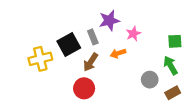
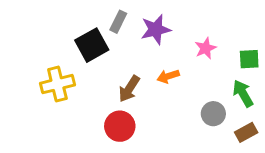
pink star: (133, 34) -> (206, 48), moved
gray rectangle: (93, 37) -> (118, 22), moved, turned 48
black square: (69, 45) -> (92, 45), moved

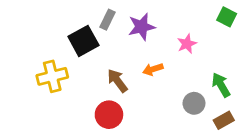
green square: (249, 59) -> (227, 17), moved, turned 30
brown arrow: (129, 89) -> (117, 81), turned 110

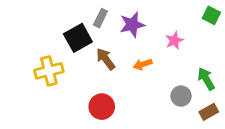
brown arrow: (117, 81) -> (106, 59), moved

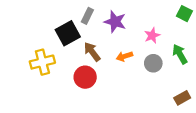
purple star: (132, 25) -> (115, 22), turned 30
green arrow: (206, 79) -> (180, 54), moved
gray circle: (181, 96) -> (153, 63), moved
red circle: (102, 107) -> (85, 77), moved

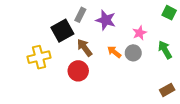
orange arrow: (124, 56) -> (114, 52), turned 56
gray circle: (153, 63) -> (133, 53), moved

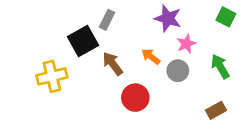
purple star: (106, 20) -> (168, 18), moved
orange arrow: (114, 52) -> (151, 57), moved
red circle: (78, 71) -> (135, 98), moved
brown rectangle: (167, 90) -> (216, 110), moved

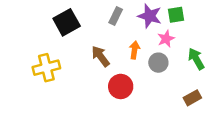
green square: (226, 17) -> (176, 15), moved, turned -36
gray rectangle: (107, 20) -> (116, 16), moved
black square: (83, 41) -> (67, 22), moved
orange arrow: (151, 57) -> (135, 50), turned 60

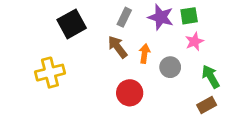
pink star: (166, 39) -> (194, 41), moved
brown arrow: (101, 56) -> (117, 47), moved
green arrow: (196, 59) -> (211, 77), moved

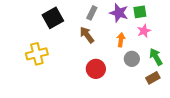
orange arrow: (145, 54) -> (121, 40), moved
gray circle: (170, 67) -> (132, 59), moved

